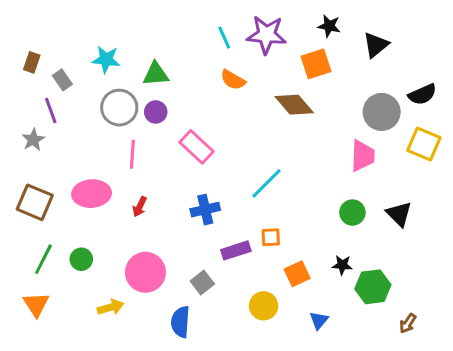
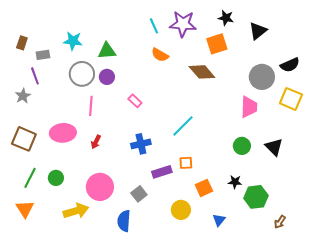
gray rectangle: (62, 80) -> (43, 55), turned -64
pink rectangle: (196, 147) -> (135, 101), size x0.6
yellow arrow: (110, 307) -> (76, 211), size x1.4

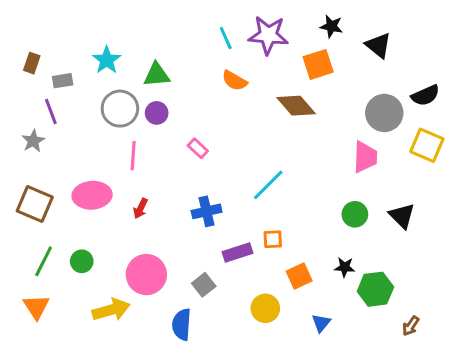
black triangle: (258, 31) -> (378, 45), turned -42
cyan star: (73, 41) -> (107, 60), turned 30

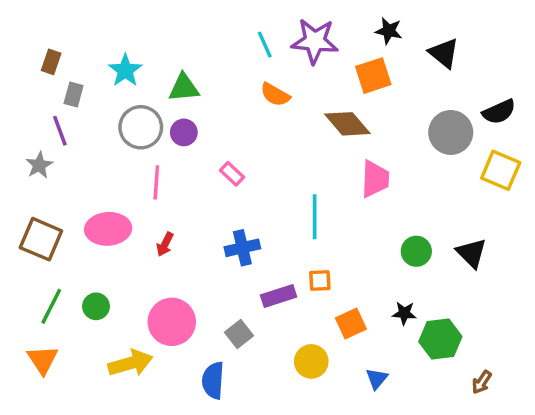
brown rectangle: (32, 63) -> (51, 62), moved
gray rectangle: (63, 81) -> (74, 95), turned -66
pink trapezoid: (365, 157) -> (375, 179), moved
cyan line: (268, 185) -> (315, 217), turned -45

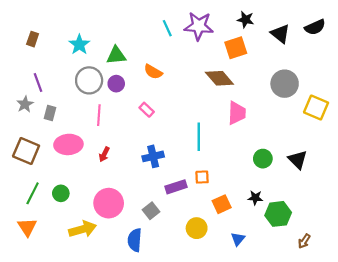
gray rectangle: (74, 95) -> (50, 113), moved
orange semicircle: (275, 95) -> (153, 72), moved
black semicircle: (499, 112) -> (315, 27), moved

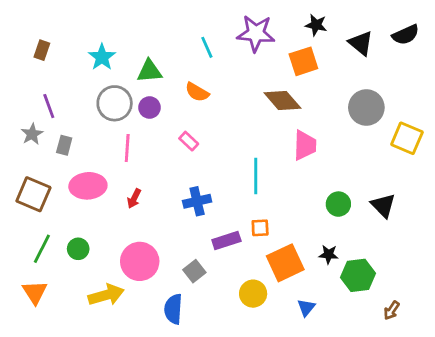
cyan line: (167, 28) -> (207, 47), moved
orange square: (222, 204) -> (285, 263), size x1.5

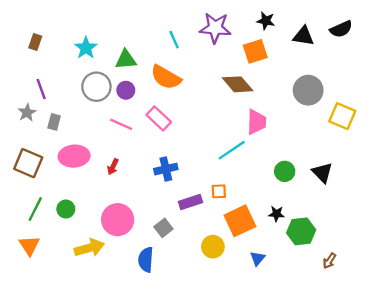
black triangle: (361, 43) -> (303, 36), turned -30
orange semicircle: (197, 92) -> (166, 77), size x1.5
pink rectangle: (189, 141) -> (159, 118), size x1.5
pink line: (127, 148) -> (121, 124), moved, turned -70
cyan line: (256, 176) -> (232, 150), moved, turned 56

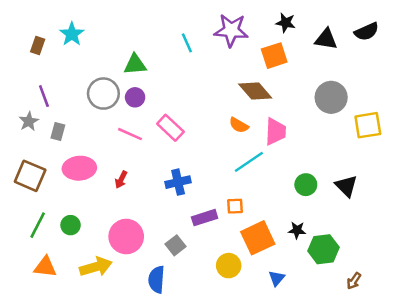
cyan star: (86, 48) -> (72, 34), moved
orange semicircle: (166, 77) -> (239, 125), moved, size x0.6
yellow square: (342, 116) -> (368, 125), turned -32
orange triangle: (29, 245) -> (45, 267), moved, turned -50

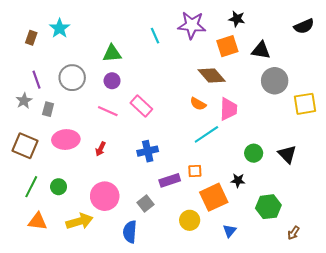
black triangle: (326, 39) -> (261, 50), moved
gray circle: (103, 94) -> (72, 78), moved
black star: (297, 230) -> (238, 180), moved

